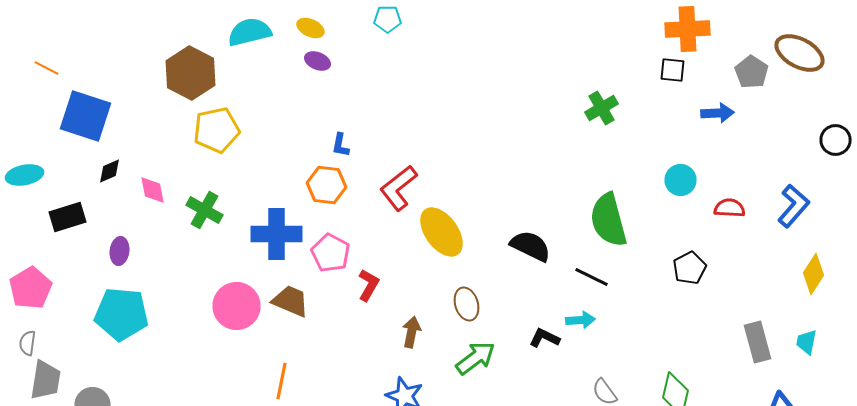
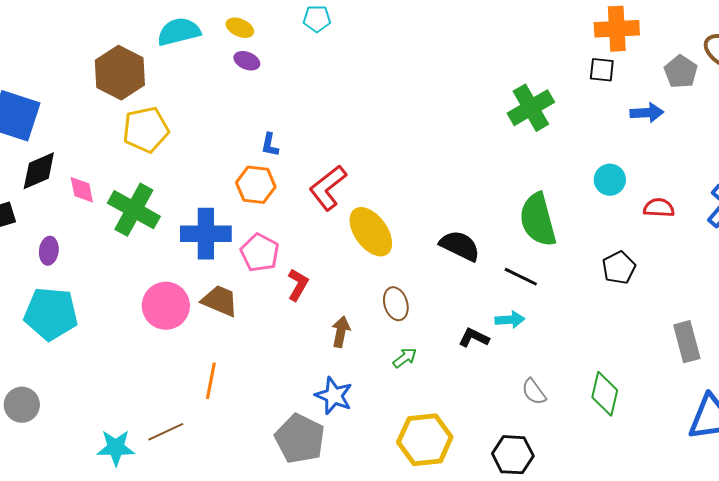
green cross: (602, 108) -> (531, 108), size x1.4
black diamond: (110, 171) -> (39, 171), size x1.6
green cross: (204, 210) -> (134, 210), size x1.4
green arrow: (476, 358) -> (405, 358), size x0.6

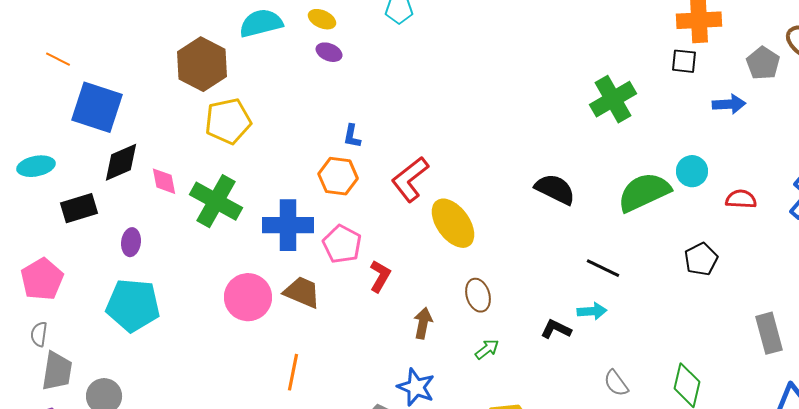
green semicircle: (538, 220) -> (644, 192), moved, turned 80
black semicircle: (460, 246) -> (555, 189), moved

